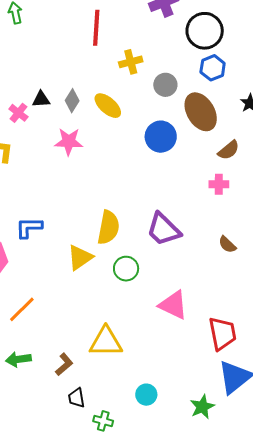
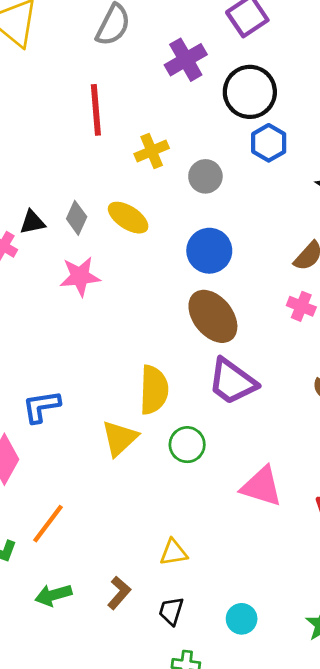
brown ellipse: (201, 112) -> (213, 316), moved
pink cross: (219, 184) -> (301, 306), turned 30
yellow triangle: (106, 342) -> (174, 552), size x0.6
black trapezoid: (77, 398) -> (171, 611), moved, turned 35

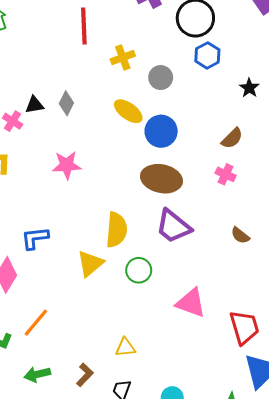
yellow ellipse: (128, 218) -> (128, 111), moved
pink star: (80, 276) -> (67, 165), moved
brown ellipse: (213, 316) -> (161, 179), turned -42

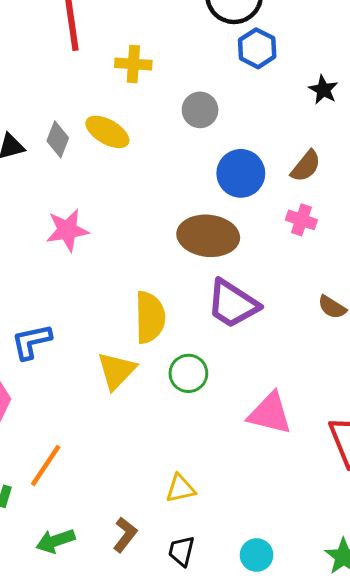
yellow cross: (123, 57) -> (133, 64), turned 30
gray circle: (161, 78) -> (200, 110), moved
yellow ellipse: (128, 111) -> (107, 132), moved
blue circle: (161, 131) -> (241, 173), moved

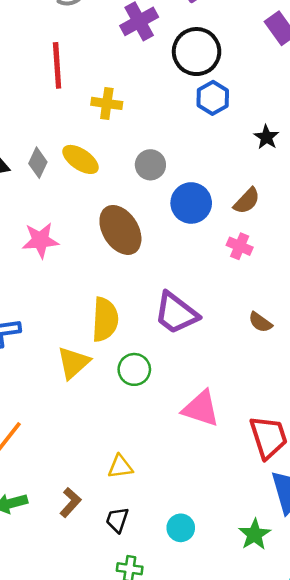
gray circle: (200, 110) -> (150, 165), moved
brown ellipse: (208, 236) -> (120, 230), moved, turned 48

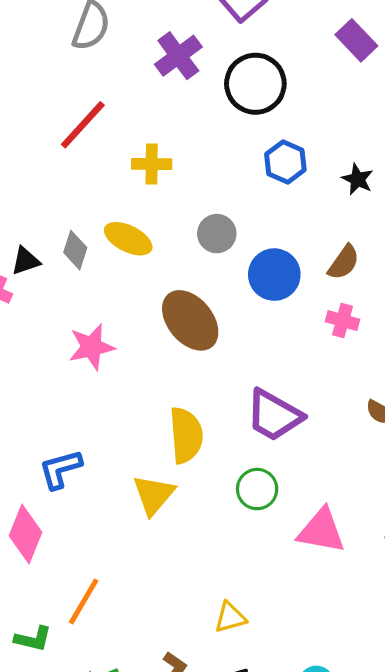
red line: (57, 65) -> (83, 125), turned 54
blue hexagon: (213, 98) -> (285, 162), moved
green circle: (134, 369) -> (257, 489), moved

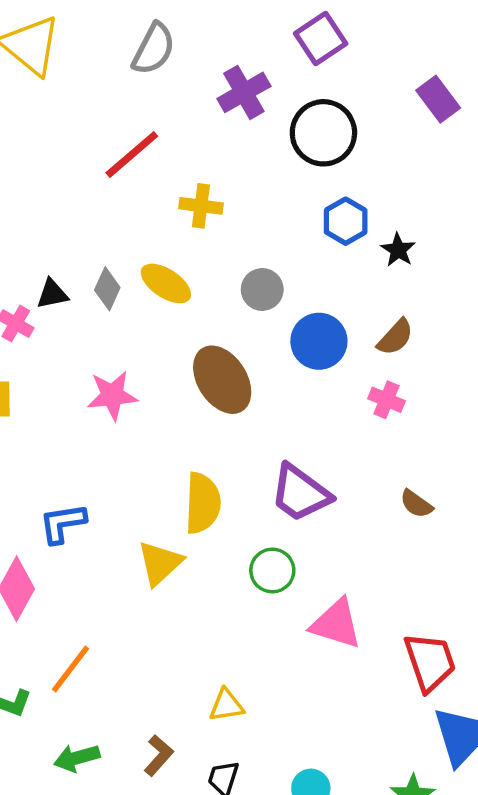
black star: (358, 179) -> (398, 250), moved

